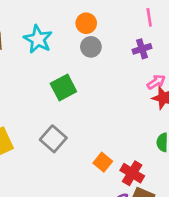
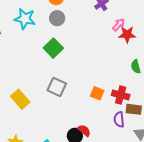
gray circle: (91, 47) -> (57, 18), moved

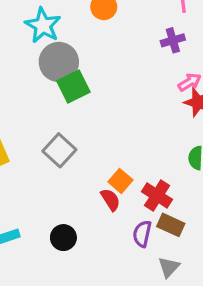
gray circle: (57, 18) -> (59, 62), moved, size x1.5
red semicircle: (84, 130) -> (111, 200), moved

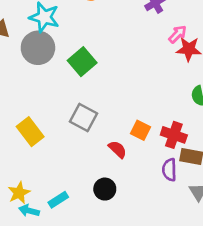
gray circle: (59, 62) -> (38, 48), moved
red semicircle: (111, 200) -> (118, 149), moved

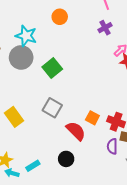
red semicircle: (118, 149) -> (76, 131), size x1.5

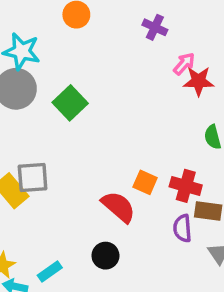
purple cross: (105, 28) -> (155, 27), turned -32
gray square: (52, 108) -> (33, 178), moved, turned -30

